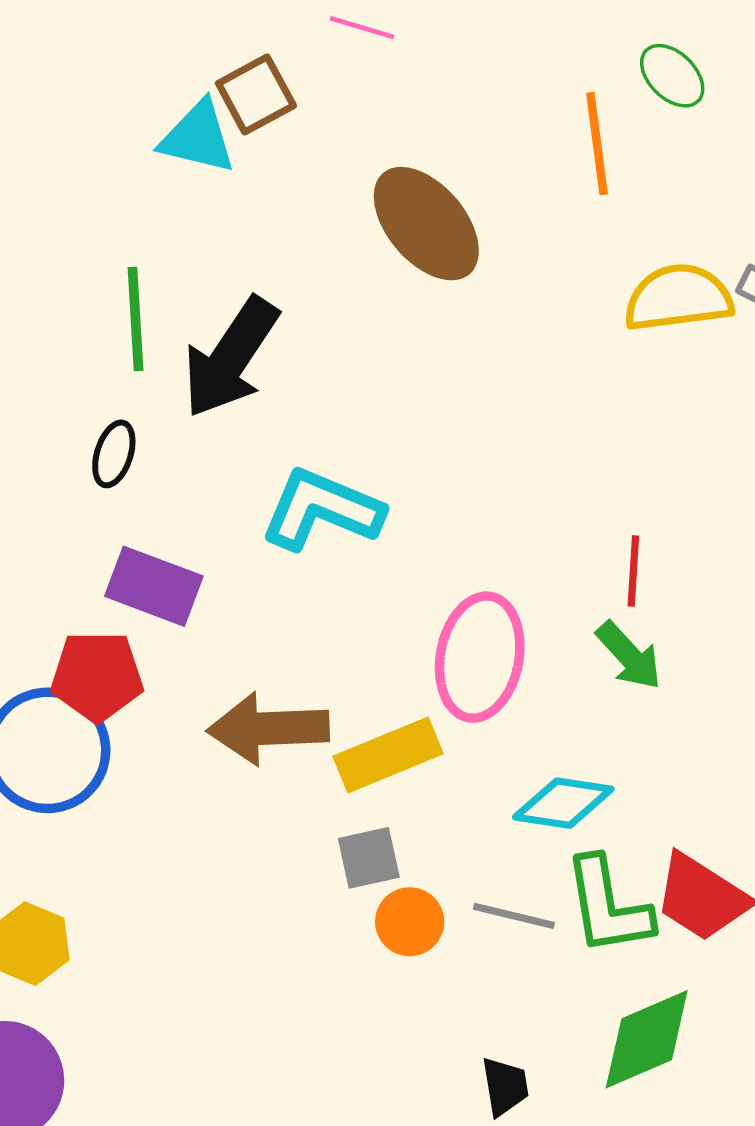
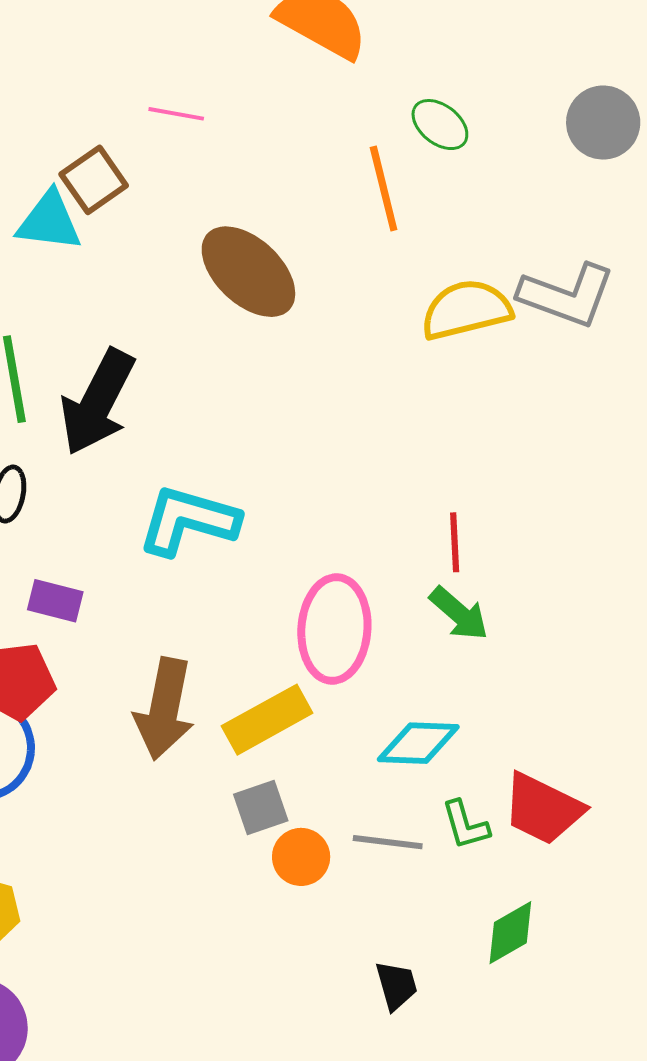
purple rectangle: (154, 586) -> (55, 601), size x0.7
brown arrow: (268, 728) -> (164, 709), turned -70
green L-shape: (608, 906) -> (465, 825), size x0.6
green diamond: (647, 1039) -> (510, 933), size x0.7

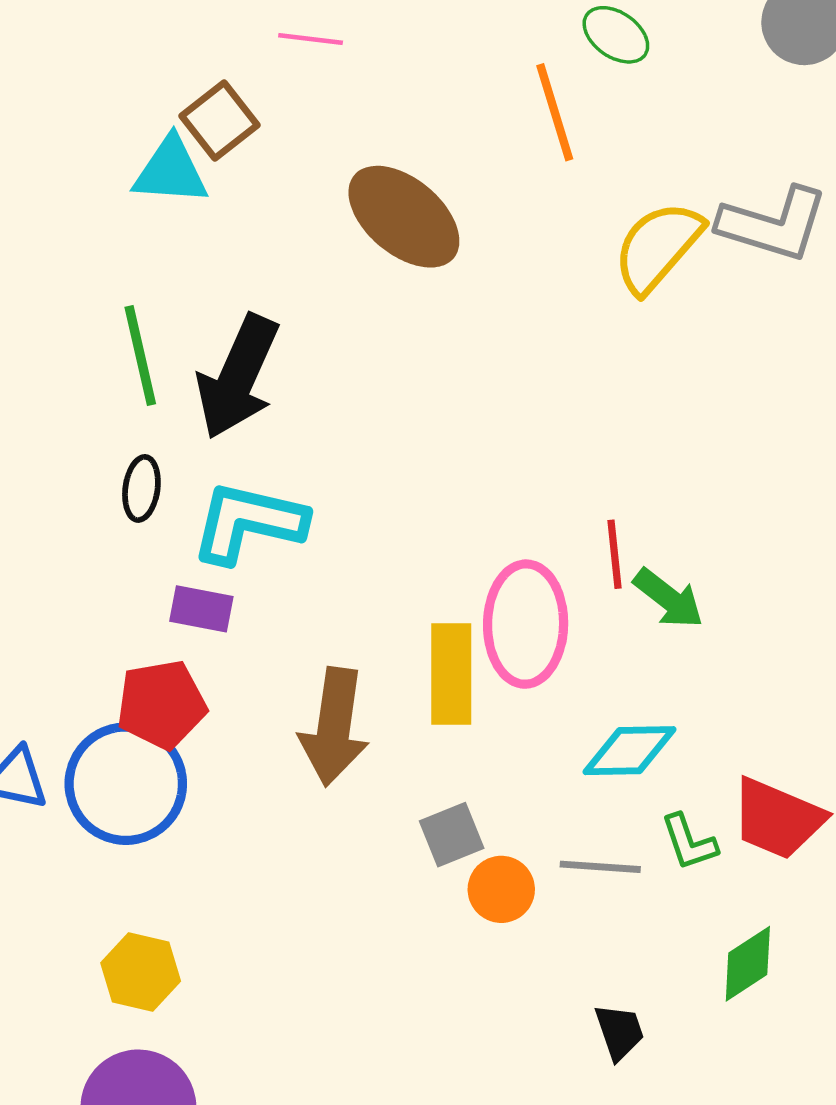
yellow semicircle: (466, 310) -> (658, 247), turned -32
cyan L-shape: (188, 521) -> (248, 522), moved
red line: (455, 542) -> (615, 554), moved
yellow rectangle: (267, 720) -> (451, 674), moved, turned -58

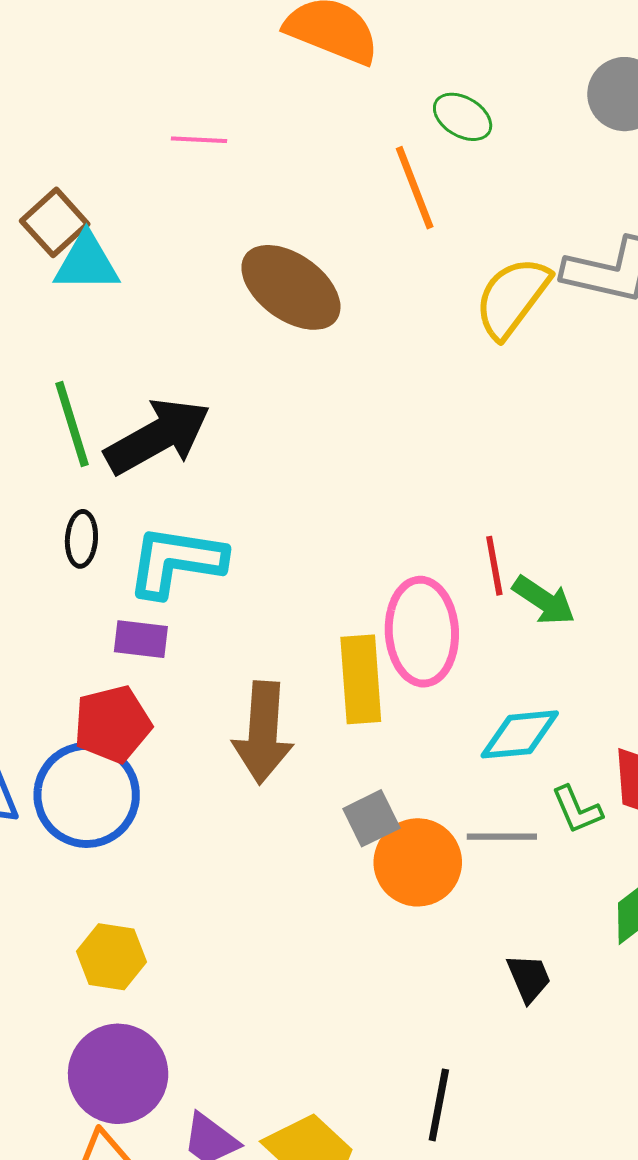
brown square: (219, 120) -> (55, 222), moved
black arrow: (238, 377) -> (158, 436), turned -139
orange circle: (501, 889) -> (418, 862), size x1.5

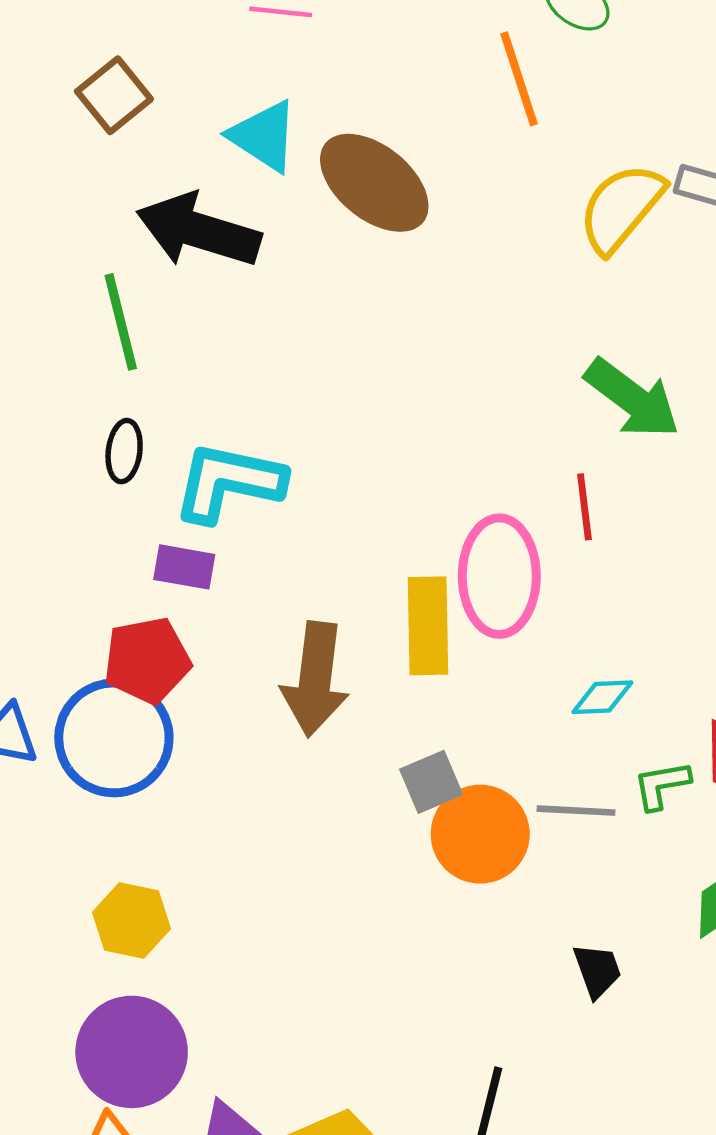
cyan triangle: (87, 263) -> (264, 136), moved, turned 30
black arrow: (158, 436) -> (198, 230), moved, turned -137
green arrow: (544, 600) -> (632, 398), moved, size x1.4
cyan diamond: (520, 734) -> (602, 697), size x0.7
green L-shape: (577, 810) -> (662, 785), turned 100

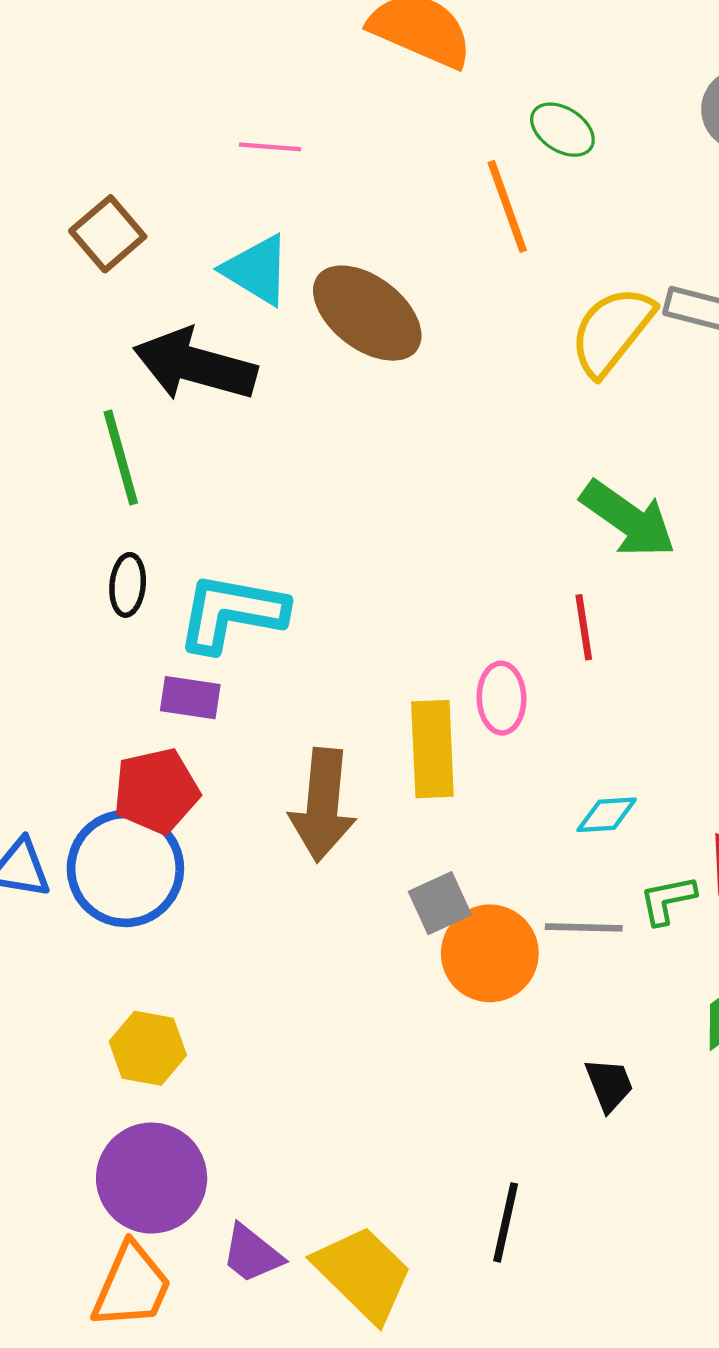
pink ellipse: (499, 576) -> (502, 698), size x0.6

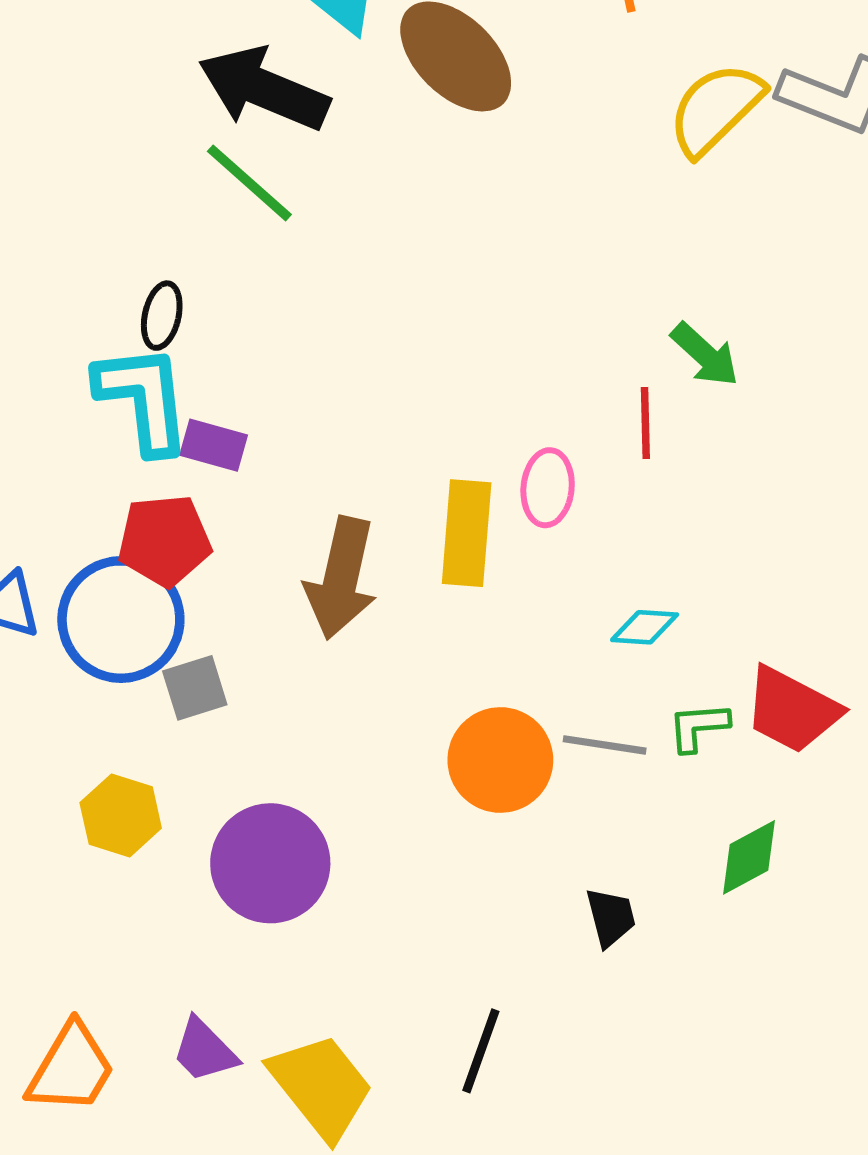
green line: (121, 458) -> (249, 183), moved, turned -40
green arrow: (628, 519) -> (705, 355), moved, size x0.7
cyan L-shape: (232, 613) -> (143, 399), moved, turned 66
gray square: (440, 903) -> (195, 688), moved
purple circle: (152, 1178) -> (270, 863), moved

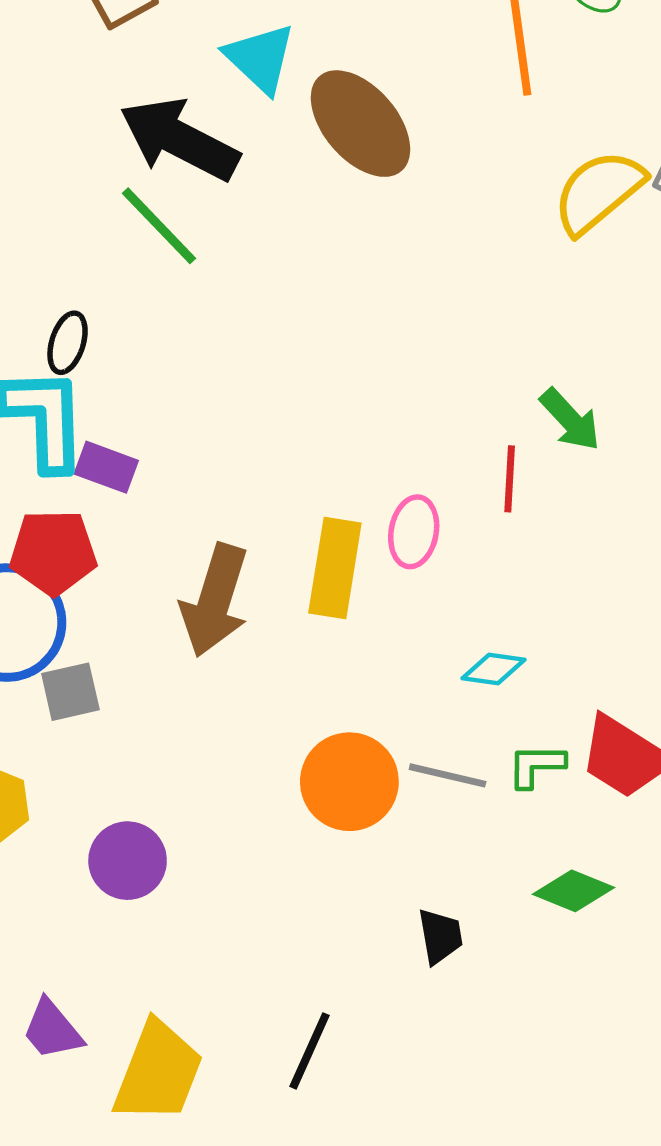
green diamond: (749, 857) -> (574, 891), turned 46
purple circle: (270, 863) -> (128, 861), size x0.7
yellow trapezoid: (321, 1086) -> (158, 1072), turned 55

